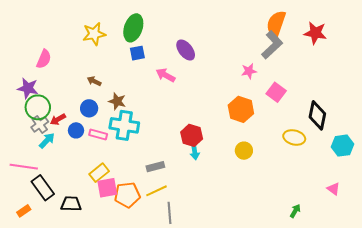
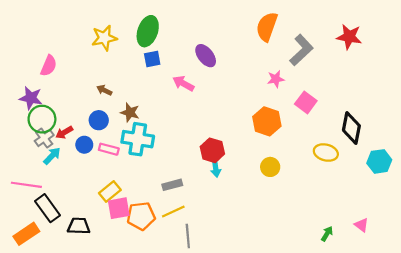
orange semicircle: (276, 24) -> (267, 27), moved
pink triangle: (333, 189) -> (361, 225), moved
orange rectangle: (24, 211) -> (26, 234), size x1.6

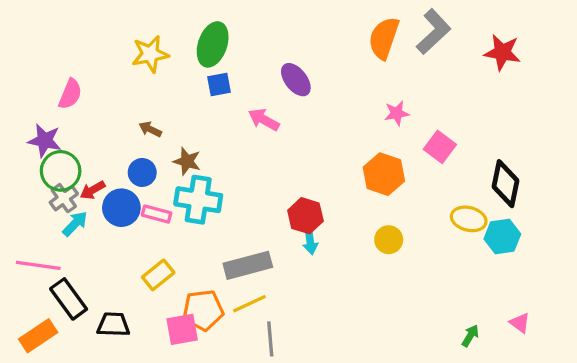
gray L-shape: (301, 50) -> (433, 32), moved
blue circle: (84, 145) -> (121, 208), size x1.5
cyan hexagon: (379, 161) -> (502, 236), moved
gray rectangle: (172, 185) -> (248, 265), size x1.6
pink square: (119, 208) -> (182, 329), moved

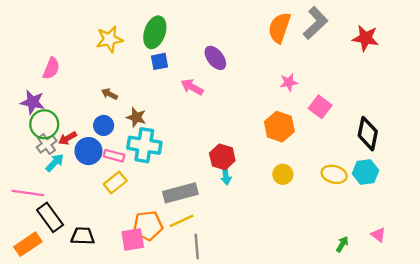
yellow ellipse: (469, 219) -> (334, 174), moved
yellow rectangle: (158, 275) -> (115, 182), moved

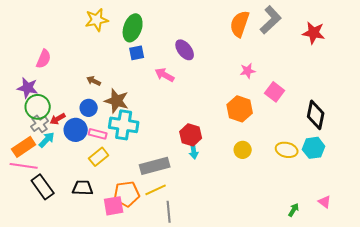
yellow star: (109, 39) -> (97, 20), moved
brown star: (136, 117) -> (117, 101), size x1.4
black trapezoid: (83, 236) -> (83, 188), moved
orange rectangle: (28, 244) -> (24, 147), moved

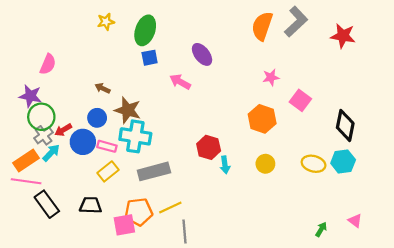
yellow star: (97, 20) -> (106, 22), size x0.7
cyan arrow: (194, 151) -> (225, 165), moved
gray rectangle: (155, 166) -> (154, 171), moved

